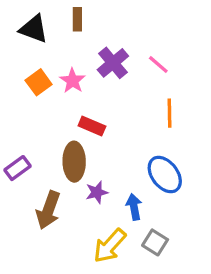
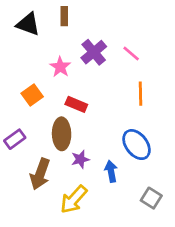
orange square: (39, 82) -> (32, 95), moved
gray square: (155, 242) -> (151, 198), moved
yellow arrow: (110, 246) -> (74, 199), moved

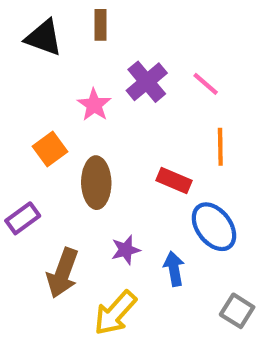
red rectangle: (76, 104) -> (174, 181), moved
brown ellipse: (62, 134) -> (96, 183), moved

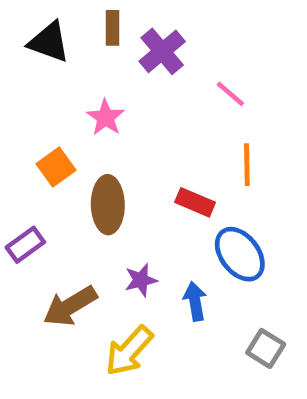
purple cross: (147, 82) -> (162, 51), moved
brown arrow: (63, 273) -> (70, 306), turned 39

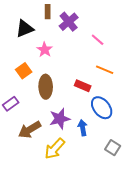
black triangle: (49, 42) -> (25, 29), moved, turned -42
orange line: (247, 165) -> (105, 70), turned -66
purple star: (141, 280) -> (60, 119), size x1.5

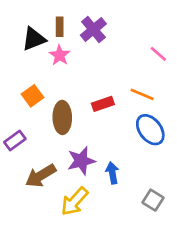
brown rectangle: (48, 12) -> (60, 27), moved
pink line: (98, 40) -> (158, 54), moved
pink star: (45, 50) -> (60, 55), moved
red rectangle: (83, 86) -> (103, 104), moved, turned -42
blue ellipse: (102, 108) -> (150, 130), moved

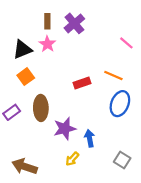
black triangle: (34, 39) -> (22, 49), moved
brown ellipse: (62, 117) -> (41, 108), moved
blue ellipse: (150, 130) -> (120, 104), turned 60
brown arrow: (41, 176) -> (25, 166), moved, turned 50
yellow arrow: (74, 201) -> (72, 159), moved, size x0.6

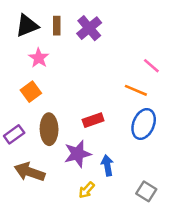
pink line: (126, 43) -> (151, 66), moved
pink star: (47, 44) -> (39, 58), moved
black triangle: (22, 49) -> (27, 26), moved
red rectangle: (82, 83) -> (93, 120), moved
brown arrow: (25, 166) -> (30, 172), moved

